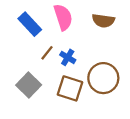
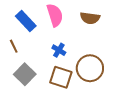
brown line: (47, 53) -> (14, 46), moved, turned -64

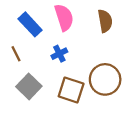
brown semicircle: (90, 18) -> (105, 21), turned -108
blue cross: (59, 50) -> (59, 54), moved, turned 32

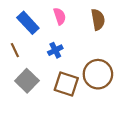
pink semicircle: (64, 17) -> (60, 16), size x0.7

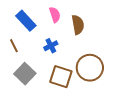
brown semicircle: (98, 20) -> (78, 25), moved

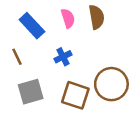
brown semicircle: (78, 25) -> (97, 17), moved
gray square: (25, 74) -> (31, 92), turned 30

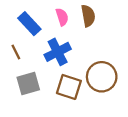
blue cross: (63, 57) -> (58, 52), size x1.6

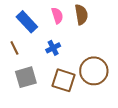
blue cross: (58, 52) -> (53, 48), size x0.6

